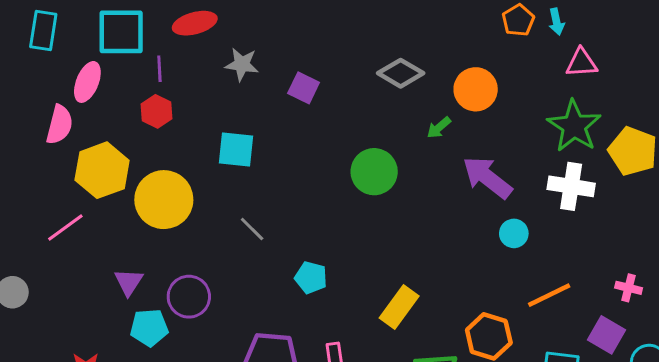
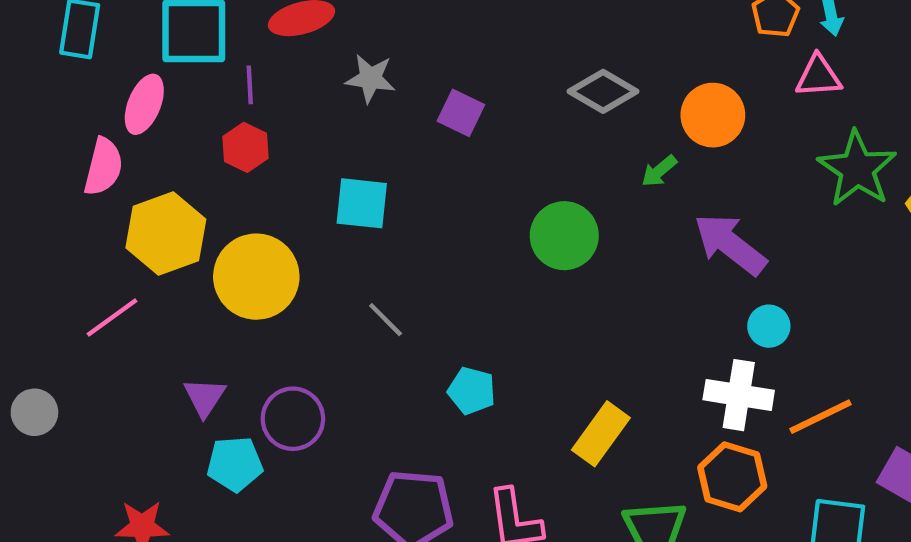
pink triangle: (581, 63) -> (818, 76), moved
white cross: (571, 186) -> (739, 395), moved

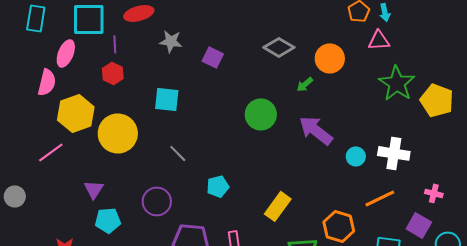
purple arrow: (730, 244) -> (316, 130), moved
cyan pentagon: (472, 391) -> (218, 186), turned -30
white cross: (739, 395) -> (394, 153), moved
purple circle: (293, 419) -> (157, 201), moved

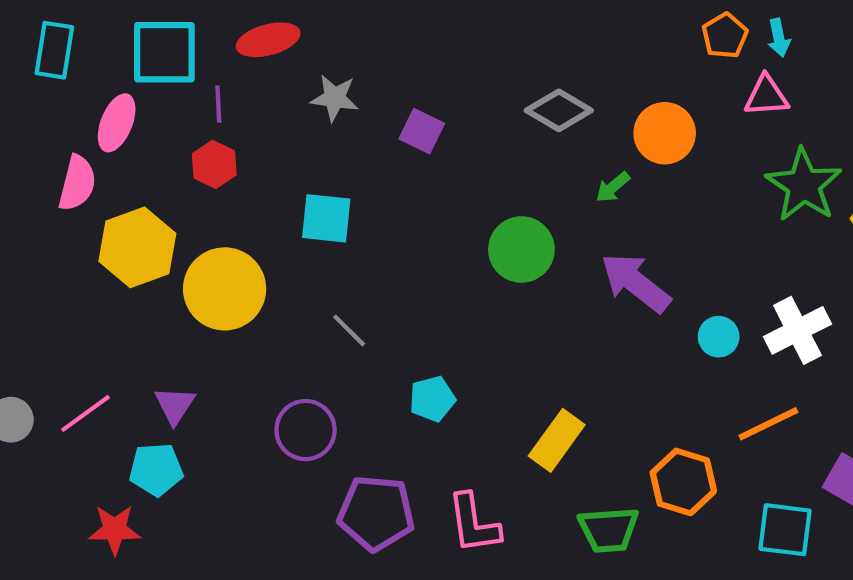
pink line: (51, 152) -> (85, 413), moved
white cross: (394, 153) -> (797, 330), turned -36
cyan pentagon: (108, 220) -> (156, 469), moved

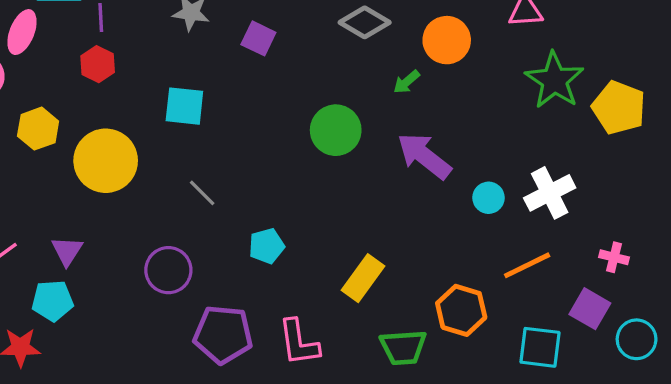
yellow hexagon: (137, 247) -> (38, 129), size x0.7

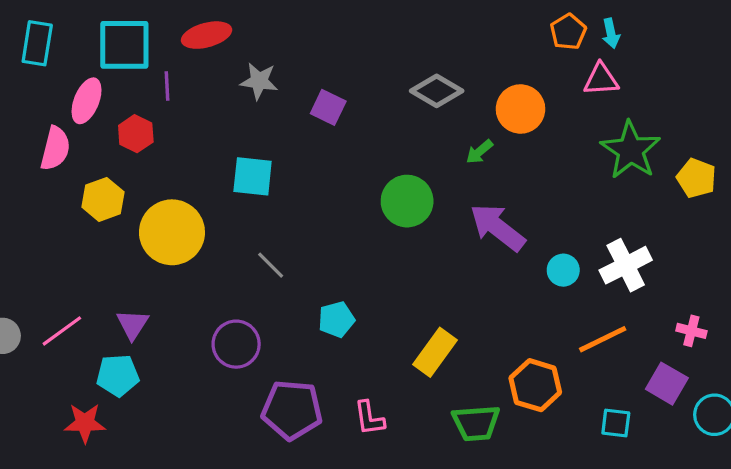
red hexagon: (98, 64) -> (136, 134), moved
yellow pentagon: (619, 108) -> (696, 178), size x0.7
pink L-shape: (299, 343) -> (369, 418), size x0.7
cyan square: (540, 347) -> (616, 423), size x0.7

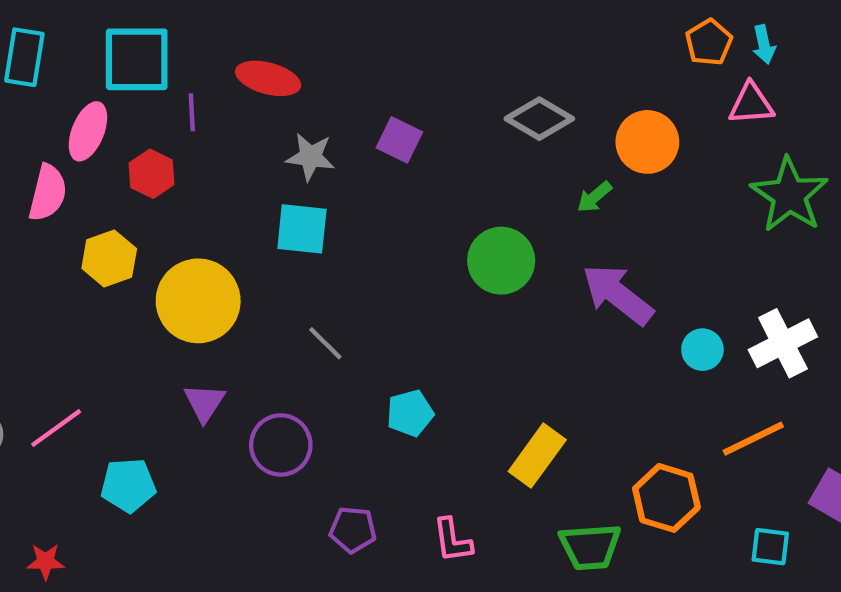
red ellipse: (207, 35) -> (268, 78), moved, turned 30
gray star: (259, 81) -> (310, 157), moved
purple triangle: (133, 324) -> (204, 403), moved
purple pentagon: (292, 410) -> (353, 530), size x0.6
red star: (85, 423) -> (46, 561), moved, size x0.7

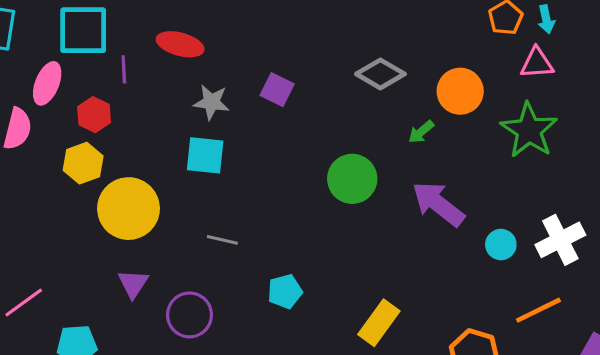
green star: (789, 195) -> (529, 130), moved
yellow hexagon: (109, 258) -> (83, 163), moved
gray line: (325, 343) -> (222, 240), turned -32

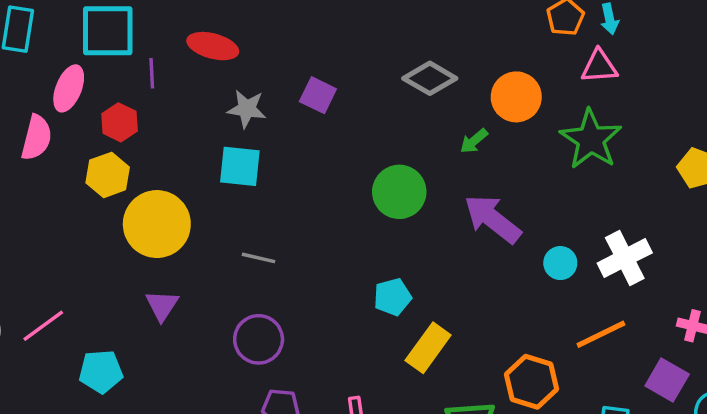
cyan pentagon: (285, 291) -> (392, 297), moved
purple circle: (190, 315) -> (259, 339), moved

